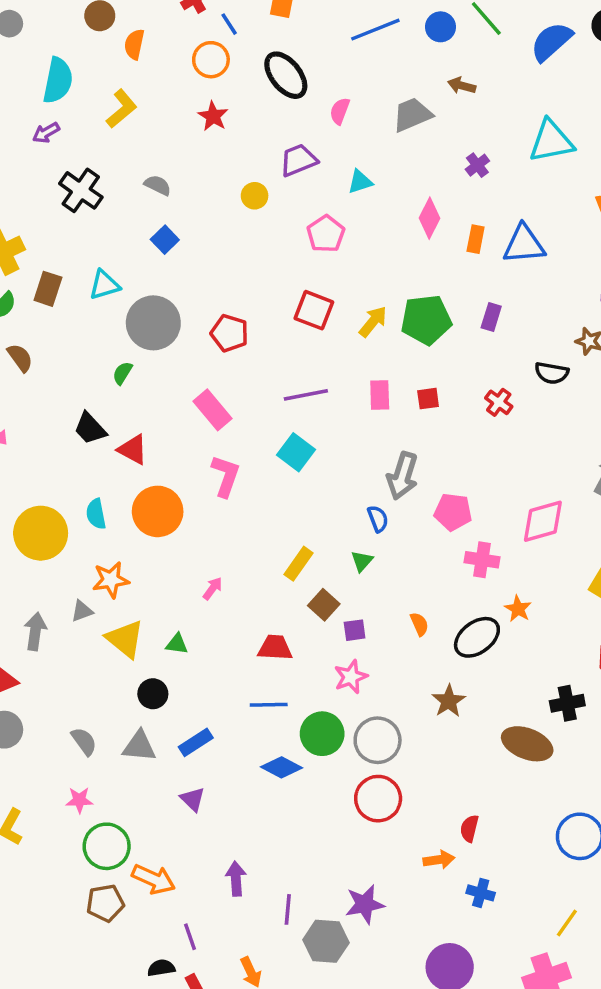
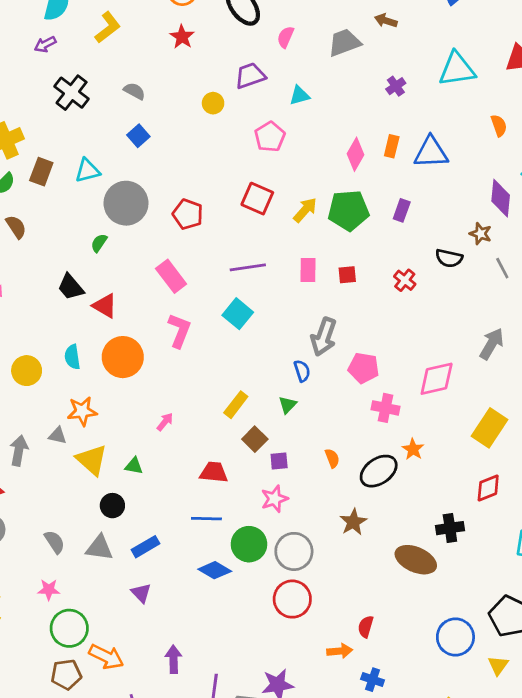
pink diamond: (429, 218) -> (356, 154), moved
yellow circle: (41, 533) -> (27, 371), size x0.7
gray triangle: (82, 611) -> (58, 436), turned 30

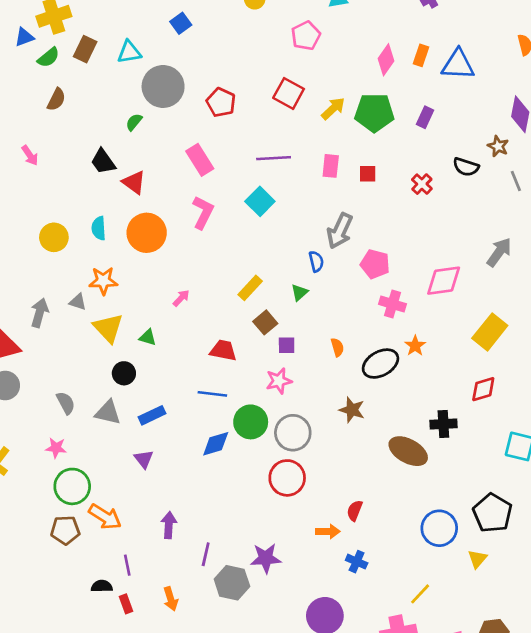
brown semicircle: (16, 227) -> (56, 99), turned 55
brown star: (353, 522) -> (352, 410), turned -30
blue diamond: (215, 570) -> (216, 444), turned -52

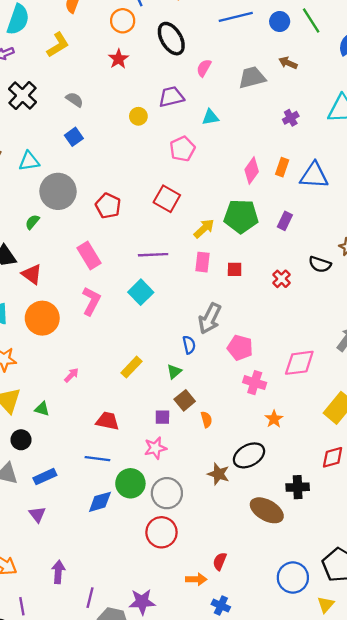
yellow arrow: (333, 108) -> (204, 228), moved
brown square: (265, 322) -> (185, 400), moved
black ellipse: (380, 364) -> (249, 455), moved

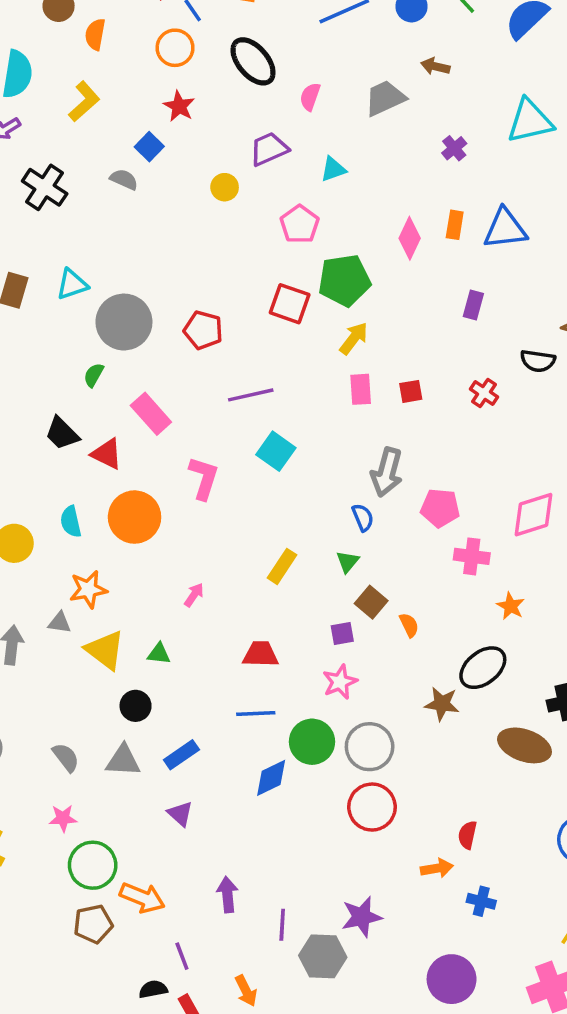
blue square: (74, 137) -> (149, 147), moved
green pentagon: (241, 216) -> (344, 280), moved
pink rectangle: (89, 255) -> (151, 414), moved
purple line: (153, 255) -> (251, 395), moved

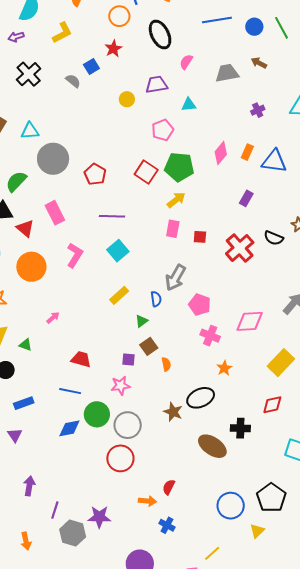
green semicircle: (94, 375) -> (16, 181), moved, size x1.6
red cross: (484, 393) -> (240, 248), size x1.8
yellow rectangle: (282, 566) -> (119, 295), moved

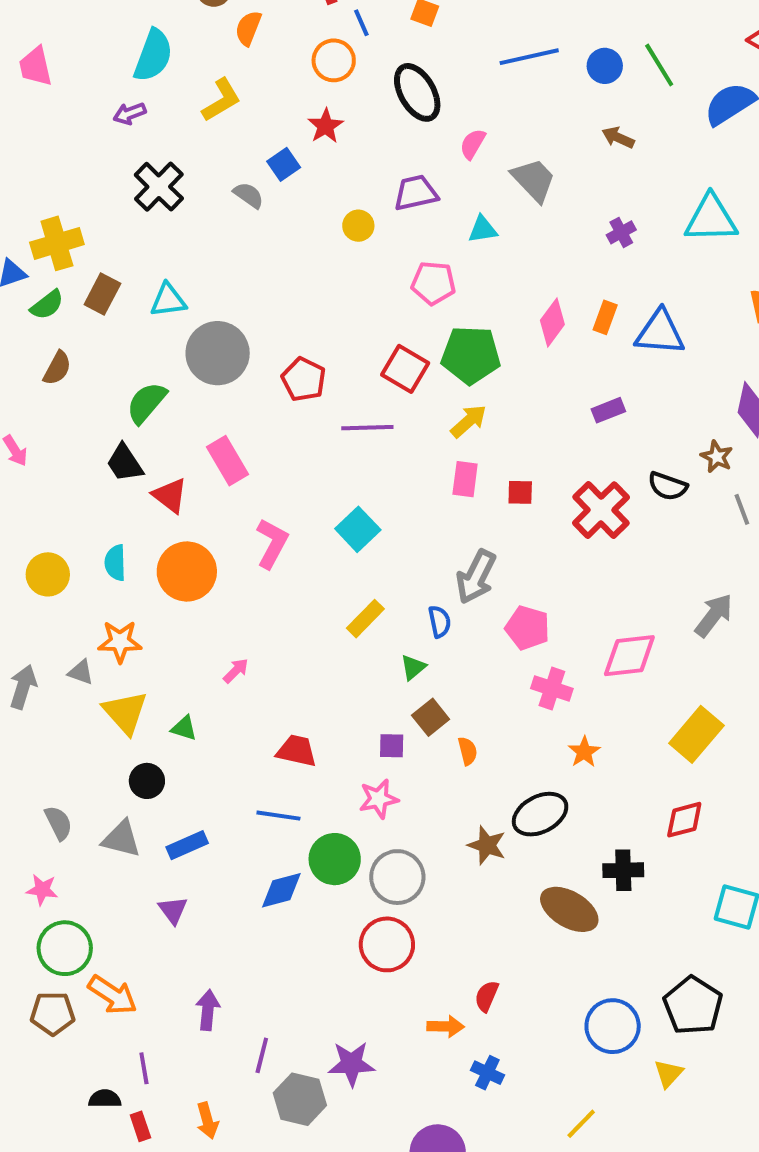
gray trapezoid: (227, 73) -> (534, 180), moved, turned 60
pink pentagon: (163, 130) -> (433, 283), turned 30
purple rectangle: (246, 198) -> (608, 410), turned 42
purple line: (112, 216) -> (367, 428), moved

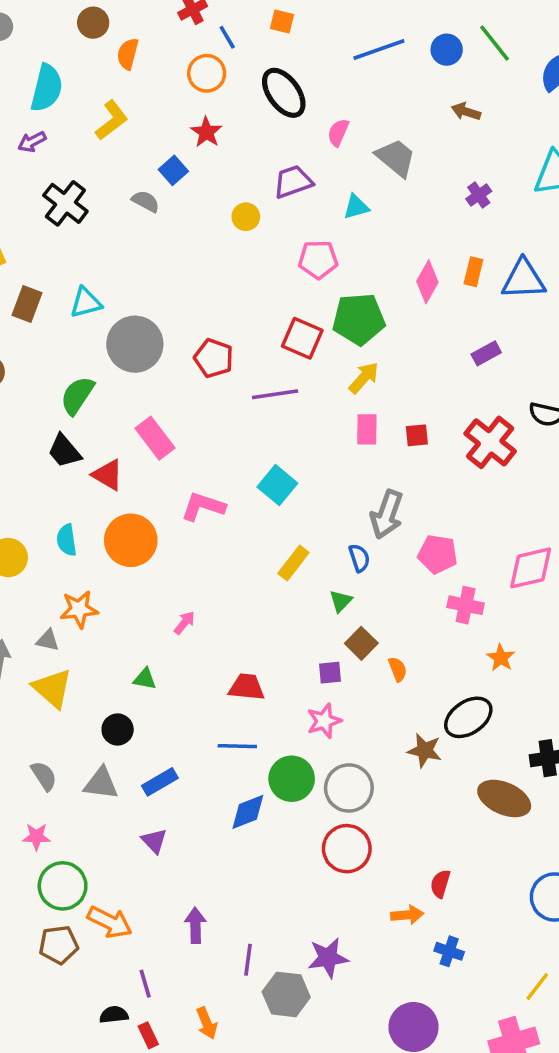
pink L-shape: (272, 543) -> (203, 506), turned -93
yellow triangle: (125, 713) -> (52, 688), moved

